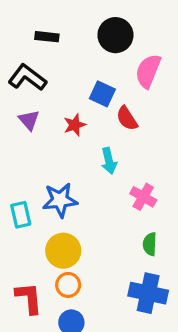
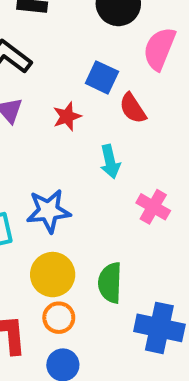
green semicircle: (150, 244) -> (110, 283), moved, size x1.4

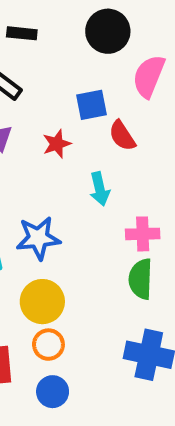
blue square: (102, 77) -> (91, 105), turned -36
pink cross: (153, 207) -> (143, 234), turned -32
green semicircle: (110, 283) -> (141, 279), moved

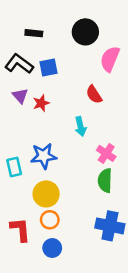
blue square: (91, 105) -> (49, 68), moved
red star: (57, 144) -> (41, 103), moved
pink cross: (143, 234) -> (106, 153), turned 36

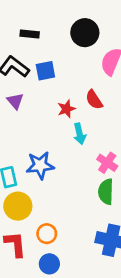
red star: (41, 103) -> (66, 109), moved
yellow circle: (46, 194) -> (18, 206), moved

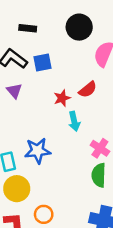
red semicircle: (94, 100) -> (88, 89), turned -96

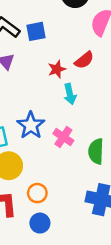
pink cross: (100, 148) -> (63, 137), moved
blue star: (38, 151) -> (31, 125), turned -30

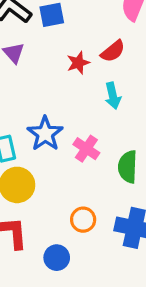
cyan arrow: (70, 94) -> (113, 96), moved
orange circle: (37, 193) -> (83, 220), moved

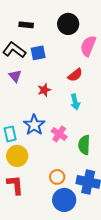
red star: (78, 63) -> (44, 90), moved
blue circle: (57, 258) -> (64, 200), moved, size x1.5

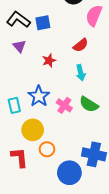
green semicircle: (84, 145) -> (89, 104), moved, turned -60
yellow circle: (17, 156) -> (33, 130), moved
orange circle: (57, 177) -> (47, 149), moved

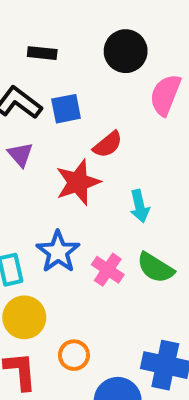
red semicircle: (81, 45) -> (108, 145), moved
red star: (49, 60) -> (78, 182), size x1.6
yellow circle: (33, 130) -> (24, 317), moved

